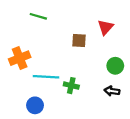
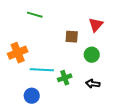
green circle: (115, 66) -> (92, 55), moved
green cross: (71, 86) -> (65, 78), turned -32
black arrow: (112, 91) -> (93, 84), moved

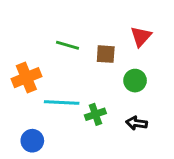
green line: (35, 15) -> (68, 45), moved
blue circle: (32, 96) -> (32, 141), moved

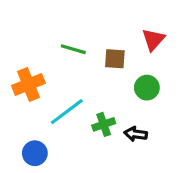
cyan line: (62, 103) -> (67, 112), turned -40
black arrow: (136, 123) -> (136, 134), moved

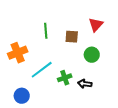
green line: (73, 49) -> (46, 31), turned 70

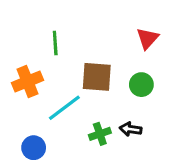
green line: (46, 31) -> (55, 43), moved
brown square: (72, 37) -> (97, 77), moved, size x1.5
green cross: (65, 78) -> (100, 134), moved

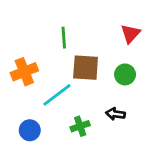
green line: (55, 43) -> (64, 38), moved
green cross: (100, 134) -> (80, 126), moved

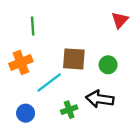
red triangle: (130, 34) -> (120, 20), moved
green line: (64, 38) -> (33, 26), moved
black arrow: (116, 114) -> (100, 99), size x1.6

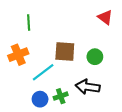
red triangle: (120, 20) -> (105, 17), turned -35
blue circle: (26, 113) -> (40, 99), moved

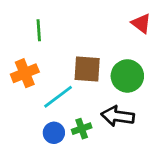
green circle: (95, 57) -> (127, 76), size x1.5

